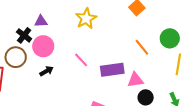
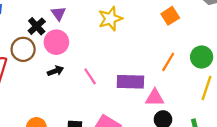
purple triangle: (41, 21) -> (58, 13), turned 48
orange line: (142, 47) -> (168, 62), turned 60
pink line: (81, 60) -> (90, 76), moved

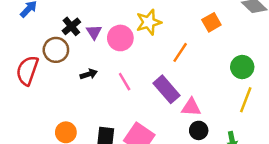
purple triangle: (58, 13) -> (94, 32), moved
pink circle: (56, 42) -> (120, 38), moved
orange line: (168, 62) -> (180, 52), moved
purple rectangle: (130, 82) -> (167, 89), turned 45

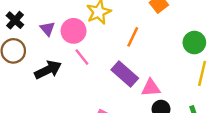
black cross: (71, 26) -> (15, 20), moved
black arrow: (89, 74) -> (48, 70), size x1.6
pink line: (125, 82) -> (82, 57), moved

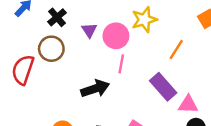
pink line: (82, 57) -> (121, 64), turned 42
black arrow: (48, 70) -> (95, 89), moved

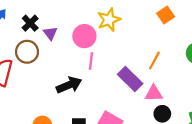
purple triangle: (89, 30) -> (50, 33), moved
orange line: (176, 50) -> (154, 60), moved

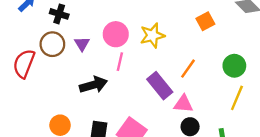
yellow star: (109, 20) -> (152, 35), moved
black cross: (30, 23) -> (59, 14), turned -35
purple triangle: (50, 33) -> (82, 44), moved

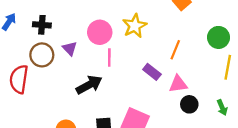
purple rectangle: (160, 86) -> (152, 72), size x0.7

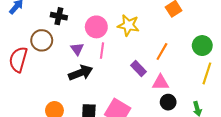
black cross: (42, 25) -> (59, 16), moved
yellow star: (135, 26) -> (128, 25), turned 30
purple triangle: (70, 48) -> (77, 49), moved

